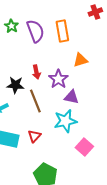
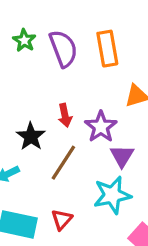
black star: (15, 85) -> (31, 136), turned 30
purple triangle: (71, 97) -> (122, 156), turned 49
brown line: (35, 101) -> (63, 163), turned 55

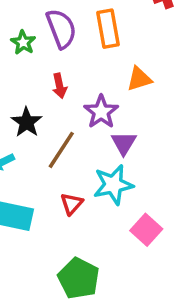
green star: (24, 40) -> (23, 42), moved
red arrow: (65, 115) -> (59, 86), moved
red triangle: (62, 220) -> (72, 204), moved

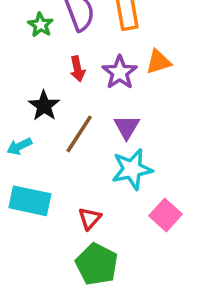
purple star: (101, 112) -> (120, 72), moved
purple triangle: (124, 143) -> (127, 127), moved
red triangle: (72, 204) -> (90, 218), moved

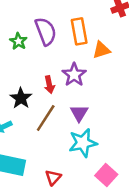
orange triangle: (158, 62) -> (101, 50), moved
red arrow: (77, 69) -> (49, 85), moved

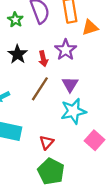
black star: (21, 98) -> (18, 54), moved

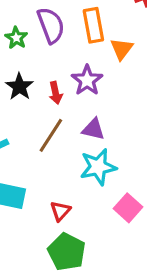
orange triangle: (90, 27) -> (122, 49), turned -36
purple triangle: (70, 84) -> (93, 129), turned -48

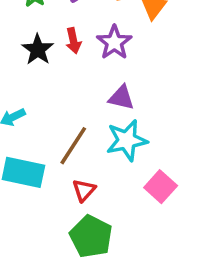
red arrow: (56, 93) -> (73, 41), moved
brown line: (51, 135) -> (73, 146), moved

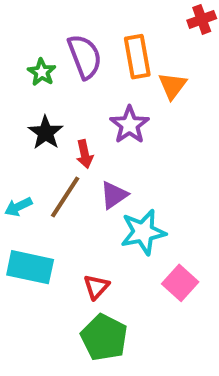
red arrow: (73, 41) -> (85, 154), moved
purple triangle: (121, 98) -> (114, 195), moved, turned -48
brown line: (73, 146) -> (65, 197), moved

